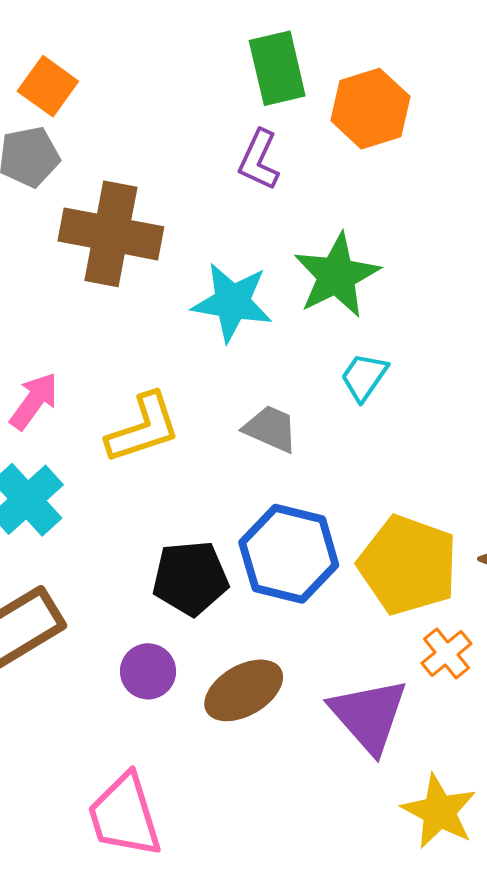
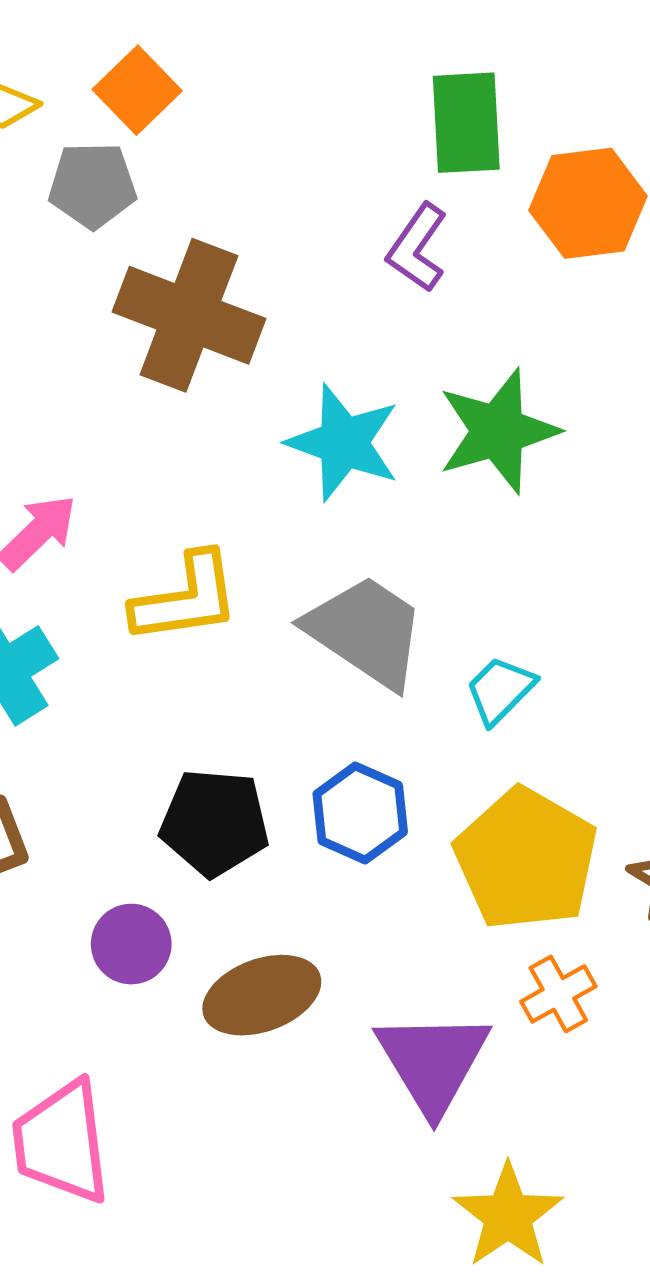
cyan trapezoid: (364, 377) -> (500, 690), moved
gray trapezoid: (271, 429) -> (366, 631), size x1.6
blue hexagon: (289, 554) -> (360, 813), size x0.7

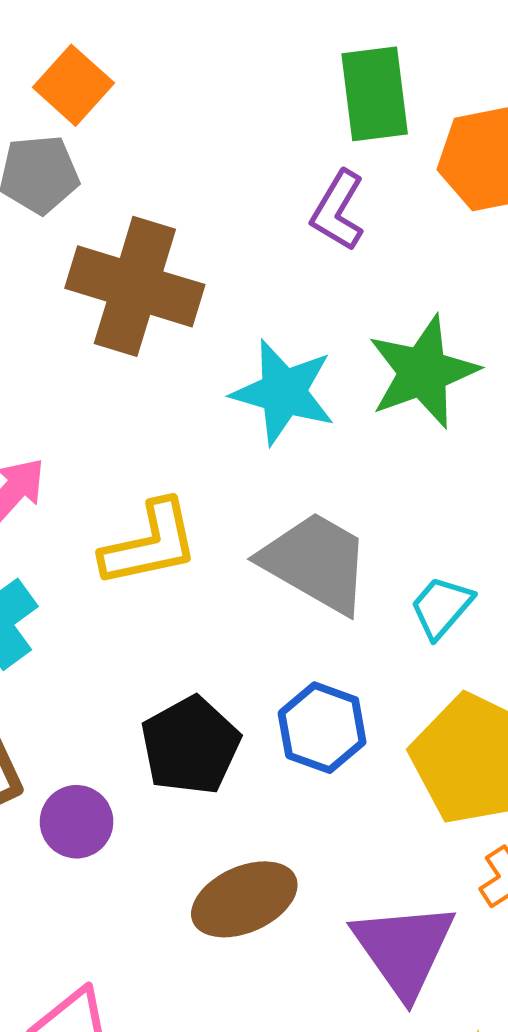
black pentagon: (215, 823) -> (190, 746), turned -30
purple circle: (131, 944) -> (77, 822), moved

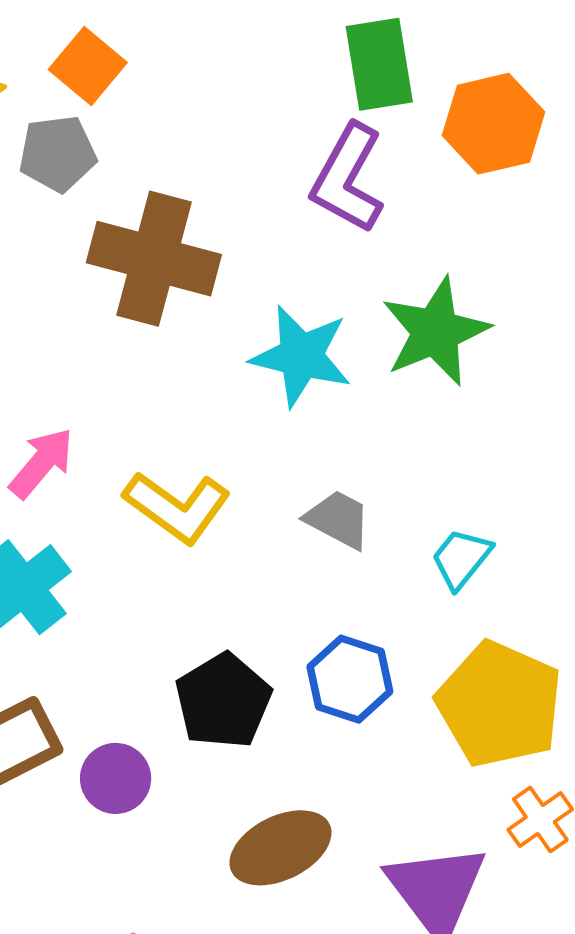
purple L-shape: (338, 211) -> (348, 178), size x1.4
yellow L-shape: (150, 544) -> (177, 507), turned 50
gray trapezoid: (316, 562) -> (338, 519), size x0.6

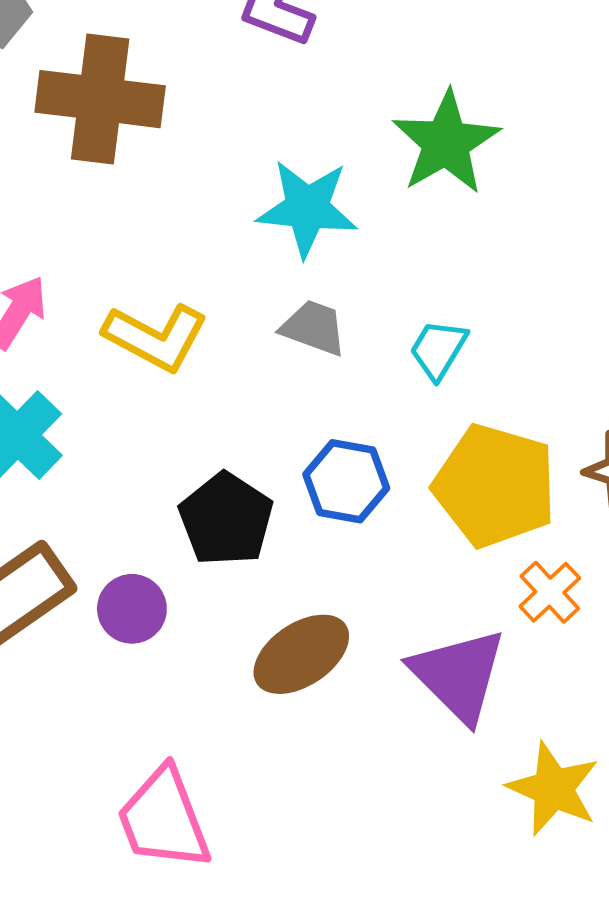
green star: (435, 332) -> (446, 143), moved
cyan star: (301, 356) -> (307, 208), moved

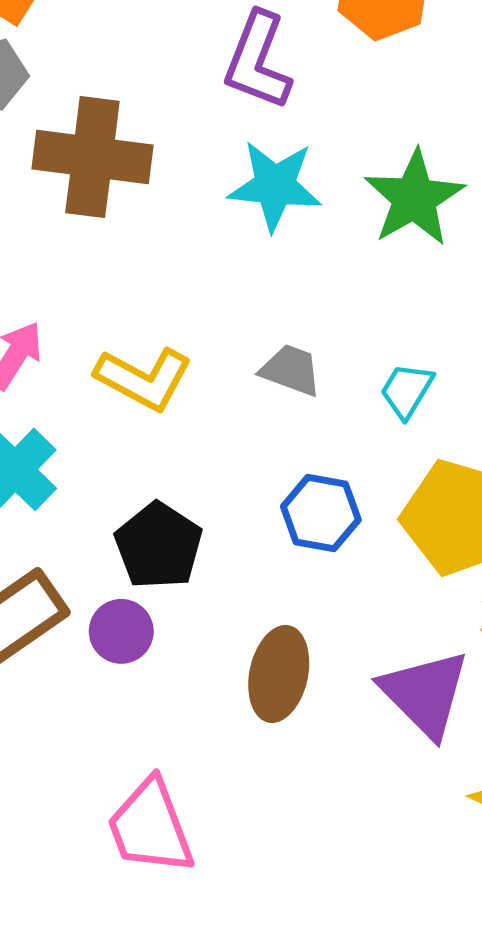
cyan star: (307, 208) -> (275, 186), moved
black pentagon: (226, 519) -> (159, 546), moved
brown ellipse: (301, 654) -> (279, 674), turned -44

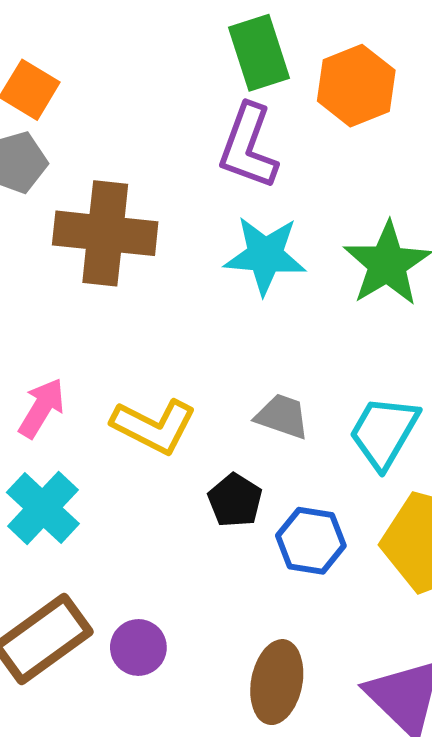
cyan trapezoid: (407, 390) -> (384, 432), size x1.5
black pentagon: (159, 546) -> (235, 500), moved, size x0.7

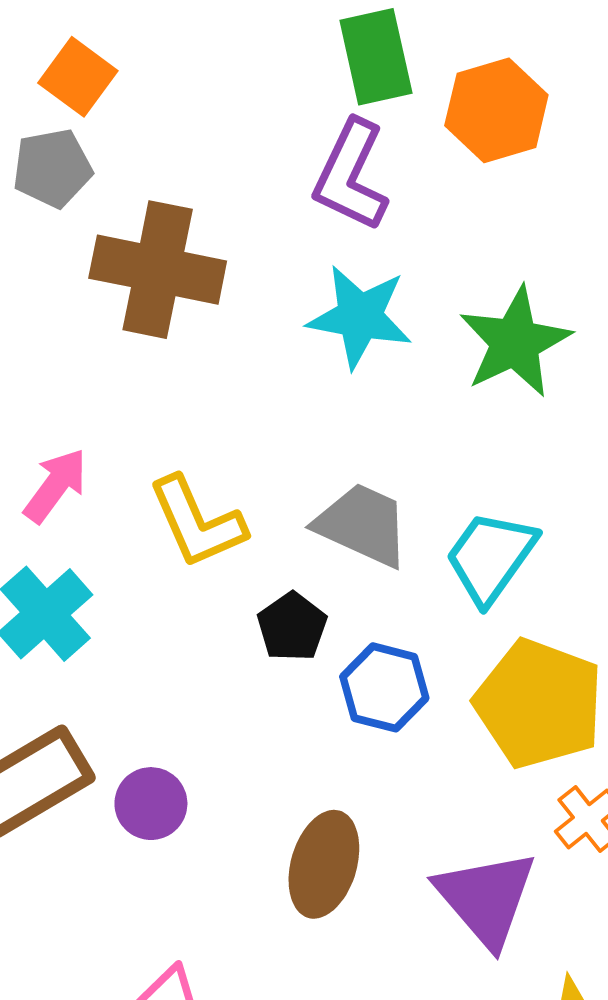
gray trapezoid: (282, 416) -> (362, 525), size x1.4
yellow L-shape: (154, 426) -> (197, 522), turned 34

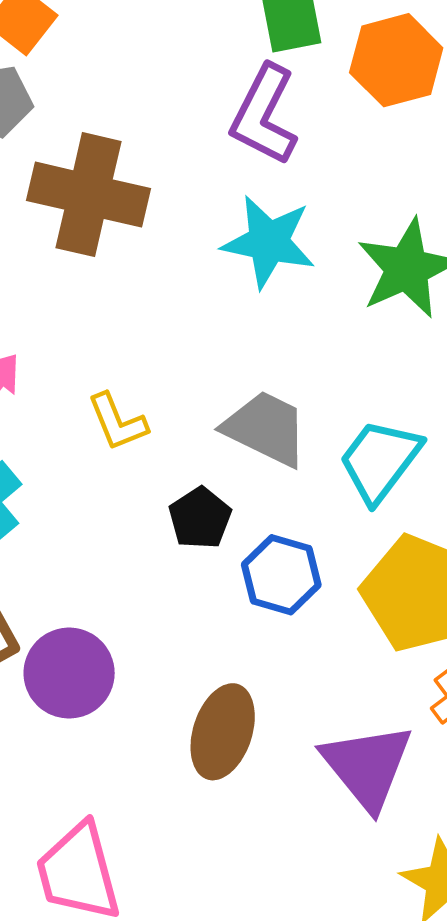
yellow L-shape: (197, 522) -> (117, 422), size x0.7
purple circle: (151, 804) -> (69, 673), size x1.4

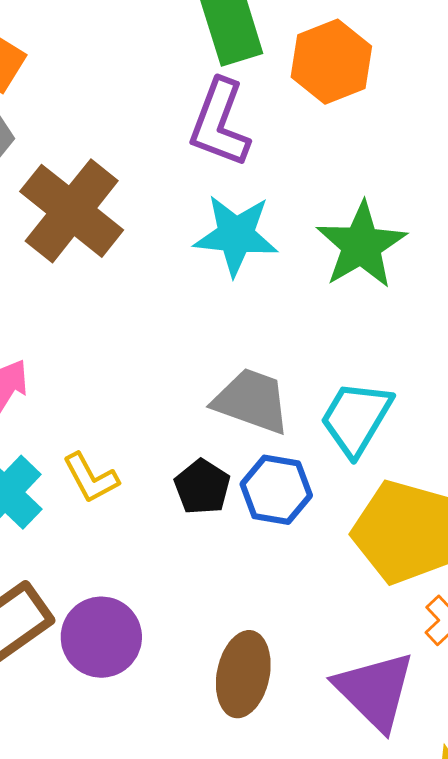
brown cross: (88, 195) -> (72, 211), turned 32
yellow L-shape: (117, 422) -> (91, 478), moved
blue hexagon: (281, 575) -> (276, 490), moved

